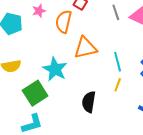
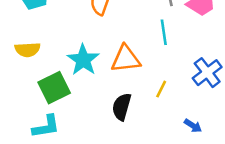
orange triangle: (85, 48) -> (126, 59), moved
cyan line: (118, 62) -> (164, 32), moved

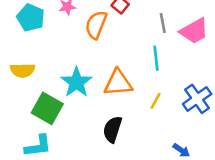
green square: (54, 88) -> (47, 108), turned -36
yellow line: (161, 89) -> (156, 101), moved

